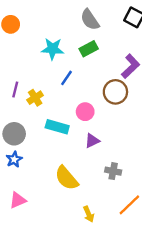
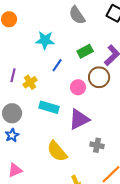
green rectangle: (89, 49) -> (85, 51), moved
pink circle: (85, 112) -> (78, 87), moved
purple triangle: (92, 141) -> (79, 119), size x1.6

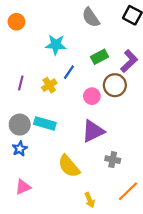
yellow cross: (30, 82) -> (49, 85), moved
cyan rectangle: (49, 107) -> (45, 123), moved

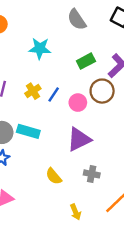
blue line: (69, 72) -> (54, 94), moved
gray cross: (113, 160) -> (92, 174), moved
yellow semicircle: (69, 166) -> (54, 176), size x0.7

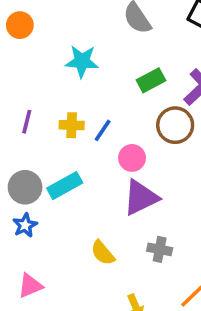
yellow cross: (33, 91) -> (72, 125), turned 35
pink circle: (78, 103) -> (132, 158), moved
cyan rectangle: (28, 131) -> (65, 186), turned -45

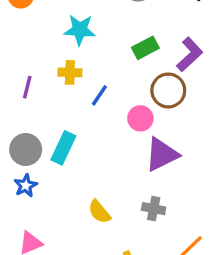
yellow cross: (72, 125) -> (70, 72), moved
pink circle: (132, 158) -> (140, 118), moved
cyan rectangle: (65, 186) -> (63, 148), turned -36
purple triangle: (141, 198) -> (162, 154), moved

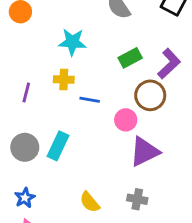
blue line: (99, 95) -> (90, 100), turned 66
blue star: (26, 186) -> (25, 198), moved

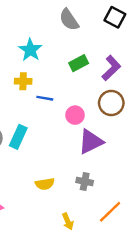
cyan star: (72, 42) -> (30, 50), turned 30
brown circle: (150, 95) -> (111, 103), moved
yellow semicircle: (90, 202) -> (45, 184), turned -60

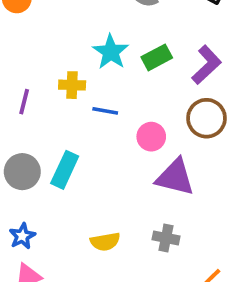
cyan star: (30, 50) -> (111, 52), moved
purple triangle: (91, 142) -> (175, 177), turned 40

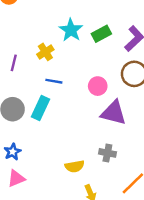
yellow cross: (72, 85) -> (45, 52), turned -35
blue line: (105, 111) -> (54, 81), moved
yellow semicircle: (105, 242) -> (75, 166), moved

